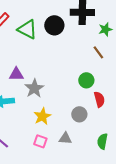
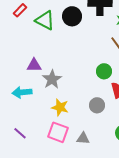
yellow star: (42, 116) -> (60, 107), turned -30
gray triangle: (65, 138) -> (83, 138), moved
pink square: (40, 141) -> (58, 132), size x1.5

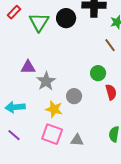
green triangle: (45, 20) -> (39, 22), turned 35
cyan arrow: (22, 92) -> (15, 107), moved
gray circle: (97, 105) -> (74, 96), moved

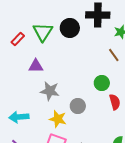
red rectangle: (14, 12) -> (18, 39), moved
purple triangle: (28, 67) -> (36, 66), moved
gray star: (46, 81) -> (50, 91), turned -30

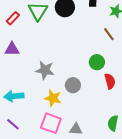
purple triangle: (36, 66) -> (12, 49), moved

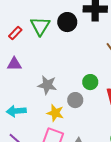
green circle: (97, 62) -> (90, 82), moved

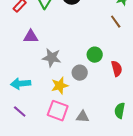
purple triangle: (14, 64) -> (31, 37), moved
yellow star: (55, 113) -> (60, 86), turned -30

